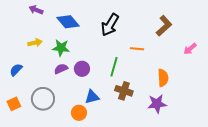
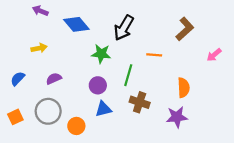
green star: (61, 48) -> (101, 54), moved
purple semicircle: (61, 69) -> (54, 79), moved
purple circle: (82, 69) -> (98, 85), moved
orange circle: (79, 113) -> (76, 126), moved

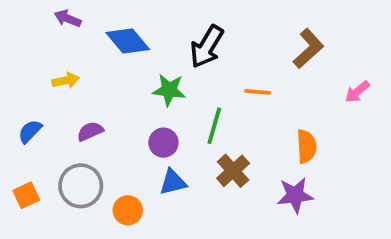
brown cross: (140, 102) -> (233, 171), turned 30

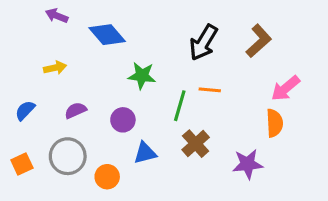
black arrow: (207, 47) -> (203, 43), moved
orange line: (258, 92) -> (210, 90), moved
pink arrow: (357, 92) -> (286, 88), moved, size x1.4
purple circle: (163, 143) -> (123, 120), moved
orange semicircle: (306, 146) -> (274, 123), moved

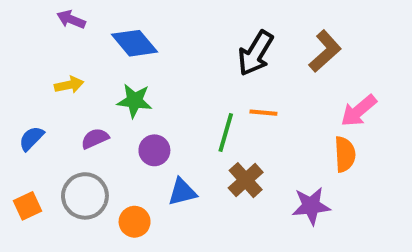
green star: (142, 76) -> (135, 101), moved

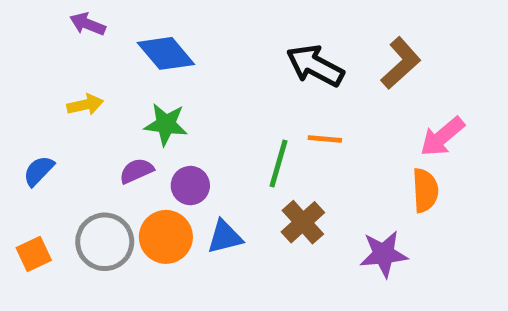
black arrow: (256, 53) -> (315, 66), turned 87
purple semicircle: (95, 138) -> (137, 171), moved
orange circle: (135, 222) -> (166, 237), moved, size x1.4

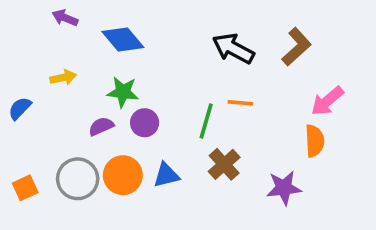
blue semicircle: (39, 171) -> (20, 108), moved
purple circle: (190, 186) -> (145, 123), moved

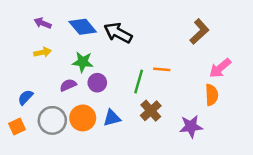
purple arrow: (65, 18) -> (43, 23), moved
black arrow: (233, 49) -> (118, 33), moved
blue semicircle: (20, 108) -> (26, 97), moved

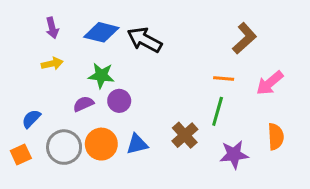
purple arrow: (43, 23) -> (52, 28), turned -126
blue diamond: (83, 27) -> (101, 32), turned -36
orange line: (162, 69) -> (224, 79), moved
green line: (139, 81) -> (218, 111), moved
orange semicircle: (212, 95) -> (276, 137), moved

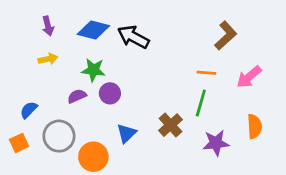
orange circle: (101, 144) -> (93, 157), moved
blue triangle: (137, 144) -> (126, 133), turned -30

